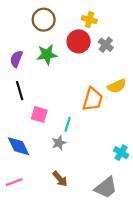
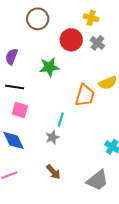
yellow cross: (89, 20) -> (91, 18), moved
green star: (47, 55) -> (49, 67), moved
black line: (20, 91) -> (15, 87), turned -66
pink square: (39, 115) -> (20, 110), moved

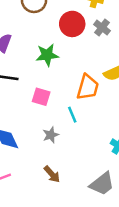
pink square: (20, 110) -> (41, 97), moved
cyan line: (61, 119) -> (72, 115), moved, turned -40

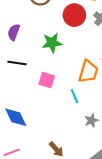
gray star: (51, 135) -> (91, 120), moved

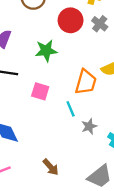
gray star: (91, 120) -> (89, 126), moved

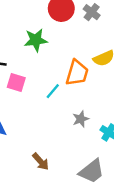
pink square: (40, 91) -> (16, 83), moved
cyan line: (71, 109) -> (53, 91), moved, turned 63

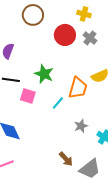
green star: (36, 40) -> (44, 74), moved, turned 30
brown arrow: (41, 162) -> (66, 159), moved

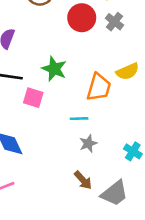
cyan line: (58, 103) -> (79, 119), moved, turned 48
gray star: (81, 126) -> (88, 143), moved

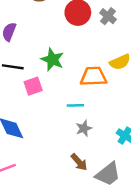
orange trapezoid: (99, 87) -> (93, 76), turned -108
pink square: (33, 98) -> (33, 86), turned -36

